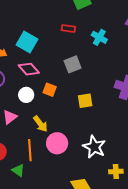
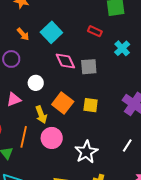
pink diamond: (29, 69) -> (65, 61), moved
orange square: (50, 90) -> (63, 103), moved, size x1.5

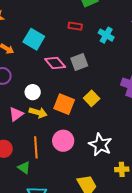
yellow square: (91, 105) -> (92, 98), turned -35
yellow arrow: (41, 115) -> (38, 113), moved, turned -36

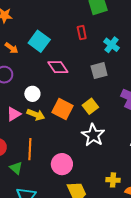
red rectangle: (75, 26) -> (82, 33), turned 64
gray square: (79, 62) -> (99, 71), moved
pink circle: (63, 141) -> (62, 164), moved
white star: (100, 145) -> (93, 135), moved

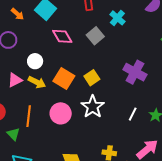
gray square: (99, 71) -> (95, 36), moved, turned -30
pink circle: (62, 164) -> (61, 113), moved

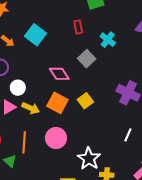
pink diamond: (62, 36) -> (59, 74), moved
white circle: (35, 61) -> (18, 88), moved
white star: (93, 107) -> (89, 159), moved

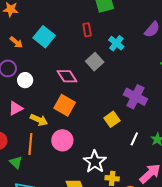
white circle: (18, 88) -> (25, 80), moved
yellow square: (85, 101) -> (112, 119), moved
yellow arrow: (31, 108) -> (39, 120), moved

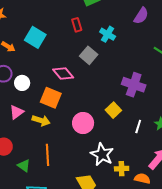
orange square: (65, 105) -> (51, 98), moved
pink circle: (62, 140) -> (83, 123), moved
orange line: (30, 144) -> (48, 155), moved

